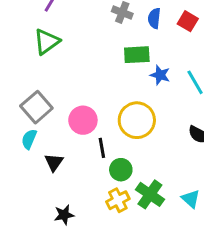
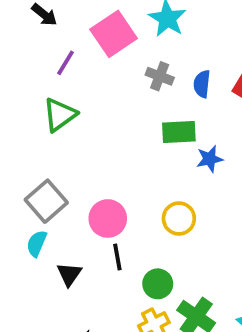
blue star: (160, 75) -> (210, 159), turned -30
yellow circle: (137, 120) -> (179, 218), size x0.7
black line: (102, 148) -> (117, 257), moved

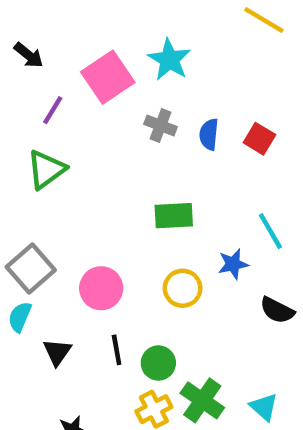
green rectangle: (179, 132) -> (174, 216), moved
blue star: (210, 159) -> (233, 264), moved
black line: (117, 257) -> (117, 350), moved

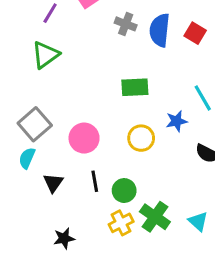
blue semicircle: (209, 134) -> (160, 30), size x1.5

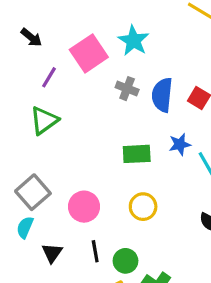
blue star: (177, 121) -> (180, 144), moved

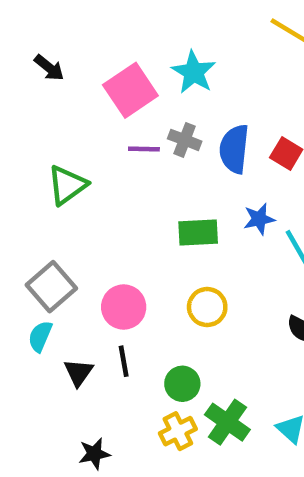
purple line: (49, 77) -> (144, 149), moved, turned 60
black line: (95, 251) -> (124, 361), moved

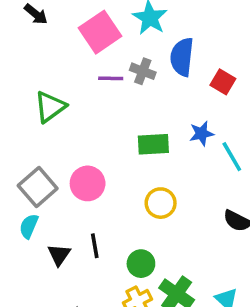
blue semicircle: (234, 149) -> (182, 57), moved
pink circle: (124, 307) -> (88, 183), moved

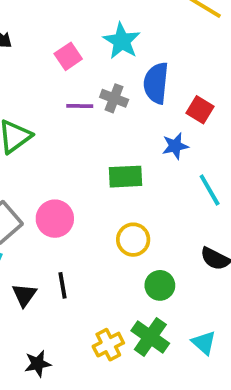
pink square: (100, 32) -> (68, 56), size x0.6
blue star: (202, 134) -> (175, 146), moved
green circle: (141, 264) -> (160, 285), moved

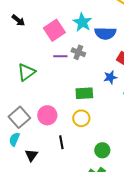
pink square: (68, 56) -> (54, 30), size x1.5
blue semicircle: (156, 83) -> (105, 33), moved, turned -95
yellow circle: (133, 240) -> (81, 118), moved
black line: (62, 285) -> (61, 142), moved

